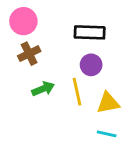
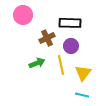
brown cross: (29, 54) -> (47, 38), moved
yellow triangle: (108, 103) -> (83, 73), turned -42

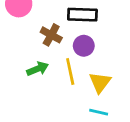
brown cross: (47, 38) -> (51, 35), turned -35

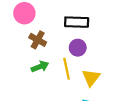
brown cross: (51, 35) -> (38, 40), moved

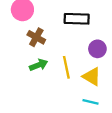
purple circle: (78, 48) -> (97, 49), moved
yellow triangle: (91, 78) -> (92, 77), turned -36

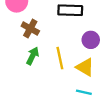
green arrow: (39, 65) -> (33, 56), turned -42

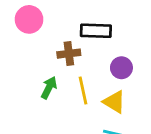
brown cross: (30, 28) -> (69, 54), moved, turned -36

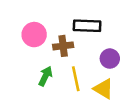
pink circle: (29, 19) -> (34, 35), moved

